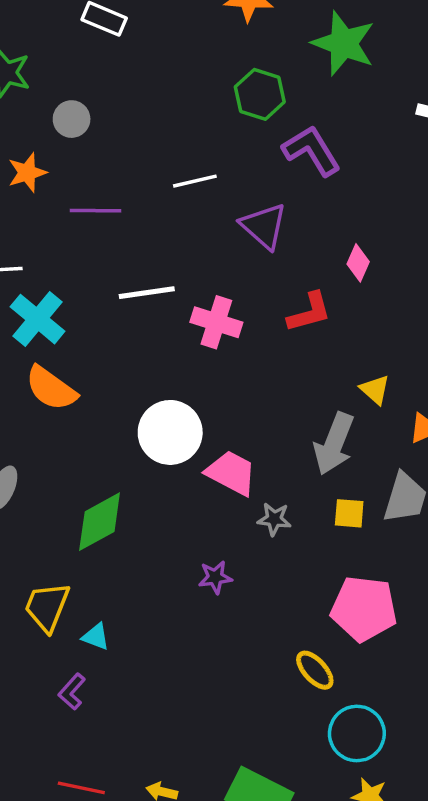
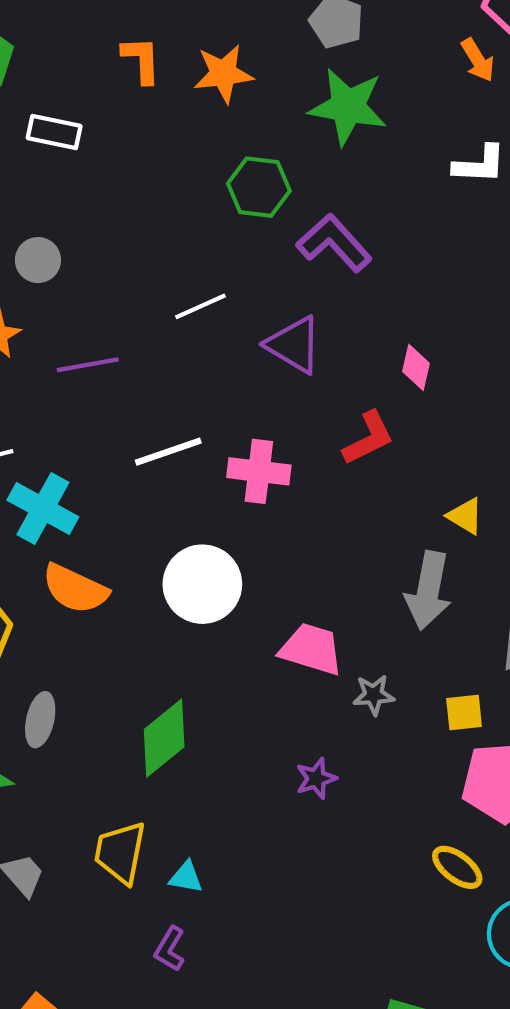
white circle: (170, 432) -> (202, 584), moved
yellow square: (349, 513) -> (464, 712), moved

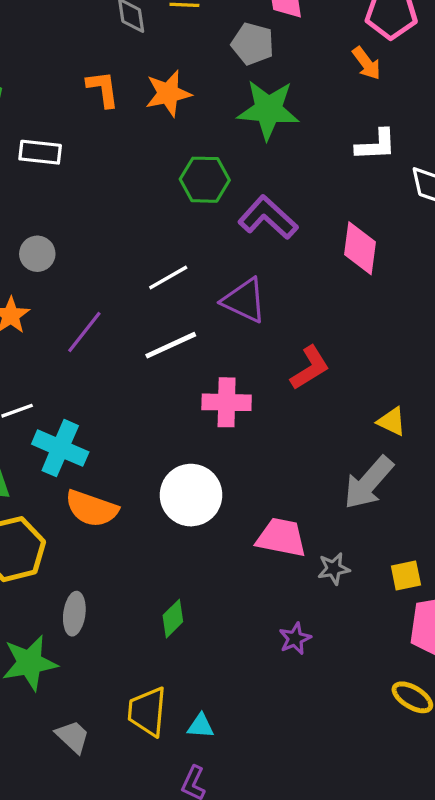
purple line: (88, 365) -> (84, 332), turned -36
pink diamond: (416, 367) -> (360, 248), moved, size x1.5
white line: (168, 452) -> (171, 345), moved
gray arrow: (428, 591) -> (368, 483), turned 36
green diamond: (164, 738) -> (173, 619), size x0.6

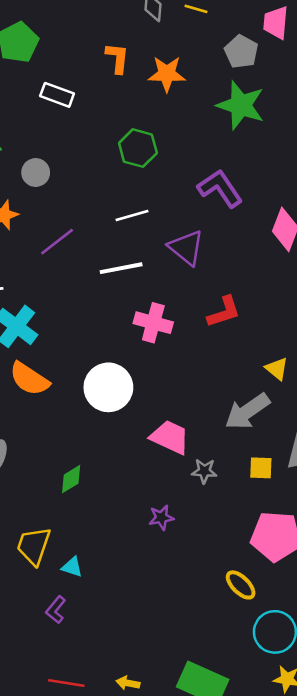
green hexagon: (205, 180) -> (138, 148), moved
yellow square: (406, 575) -> (261, 468), moved

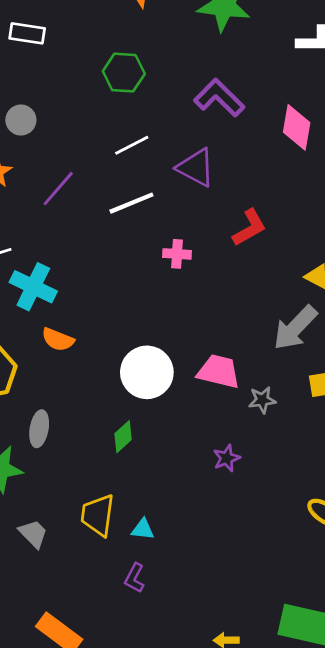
pink cross: (153, 323) -> (177, 254), size x0.7
orange semicircle: (29, 379) -> (58, 340), size x0.7
white circle: (108, 387) -> (147, 372), moved

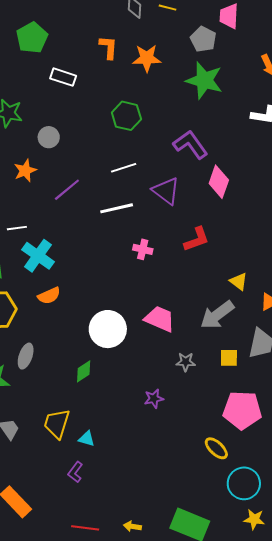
pink diamond: (297, 127) -> (219, 182), moved
orange semicircle: (58, 340) -> (49, 296), turned -55
pink trapezoid: (219, 371) -> (160, 319), moved

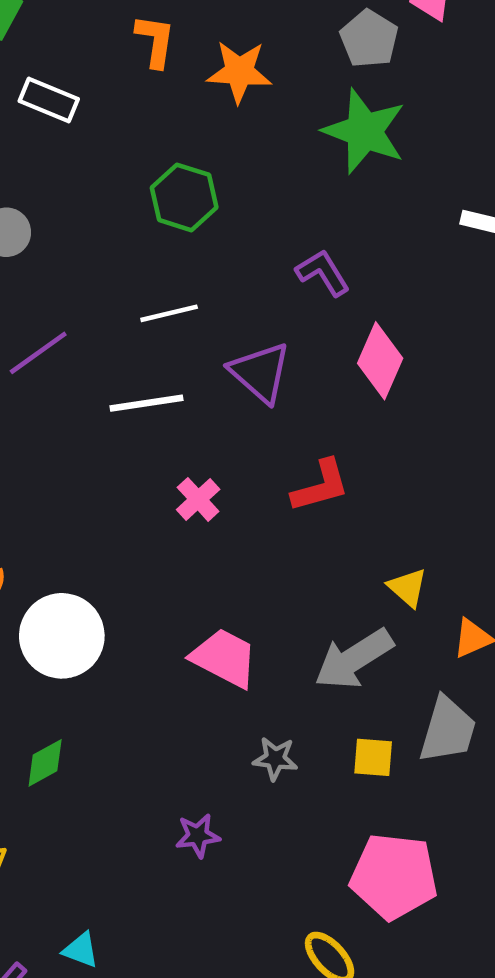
purple L-shape: (191, 145) -> (323, 273), size x0.7
pink cross: (143, 249) -> (198, 499), turned 30
white circle: (108, 329) -> (62, 636), moved
cyan triangle: (87, 439) -> (81, 950), moved

